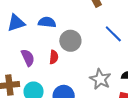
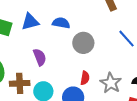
red semicircle: (54, 57) -> (85, 78), moved

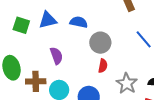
red semicircle: (85, 78) -> (103, 66), moved

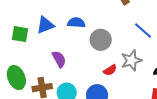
red semicircle: (103, 66) -> (110, 70), moved, turned 56
gray star: (127, 83) -> (131, 60), moved, turned 30

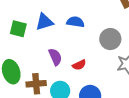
gray circle: (101, 40) -> (110, 39), moved
red semicircle: (110, 70) -> (79, 65), moved

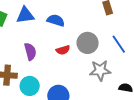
red semicircle: (79, 65) -> (63, 50), moved

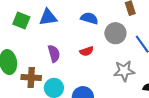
blue semicircle: (56, 20) -> (89, 18), moved
gray circle: (88, 43) -> (115, 33), moved

